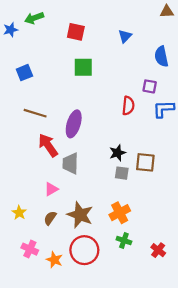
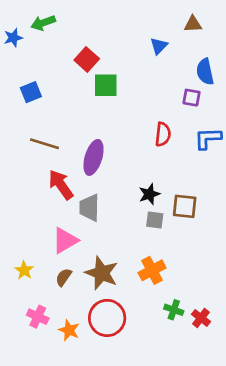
brown triangle: (167, 12) -> (193, 24), moved
red square: (76, 32) -> (87, 59), moved, turned 30
purple square: (150, 86) -> (191, 98), moved
pink triangle: (51, 189) -> (65, 240), size x1.5
green cross: (124, 240) -> (174, 310), moved

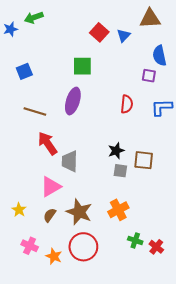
brown triangle: (193, 24) -> (150, 19), size x1.5
red square: (87, 59) -> (99, 32), moved
purple ellipse: (94, 157) -> (73, 101), moved

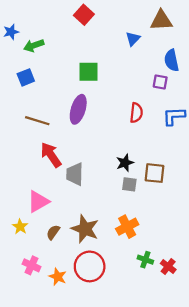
green arrow: (34, 18) -> (34, 46), moved
red square: (99, 32) -> (84, 15), moved
pink triangle: (51, 187) -> (38, 202), moved

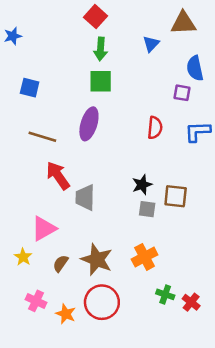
green arrow: (34, 46) -> (101, 49), moved, turned -66
blue square: (26, 77) -> (30, 88), turned 36

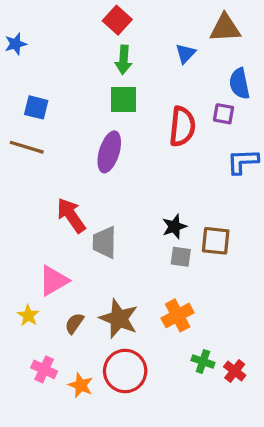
red semicircle: (155, 128) -> (182, 126), moved, size x1.4
brown line: (42, 137) -> (27, 147), moved

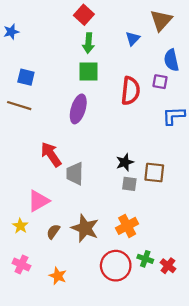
brown triangle: (225, 28) -> (161, 20), turned -45
pink cross: (44, 369) -> (21, 265), moved
red circle: (125, 371) -> (116, 266), moved

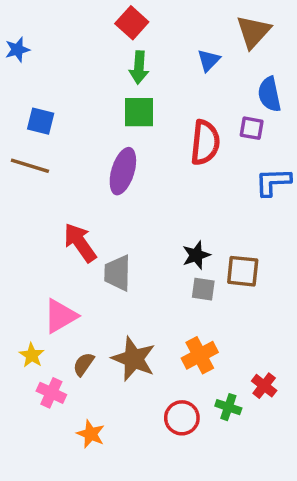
pink cross: (21, 265) -> (51, 393), moved
red circle: (116, 266) -> (182, 418), size x0.7
red cross: (168, 266) -> (264, 386), moved

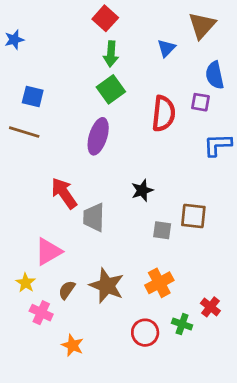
green square: (139, 112) -> (111, 89), turned -36
black star: (196, 255) -> (142, 190), moved

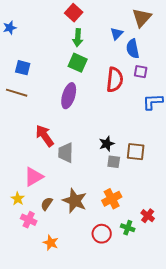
blue semicircle: (215, 75) -> (133, 49), moved
green square: (111, 89) -> (78, 63), turned -30
black star: (142, 190) -> (107, 144), moved

